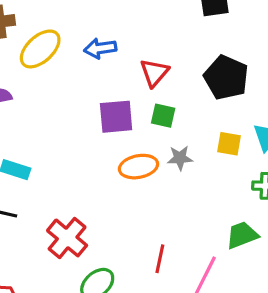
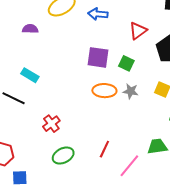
red triangle: (154, 73) -> (138, 31), moved
red cross: (67, 238) -> (51, 124), size x0.7

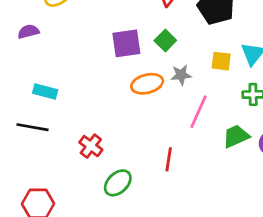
green square: (126, 63) -> (165, 40), turned 35
pink line: (129, 166) -> (199, 112), moved

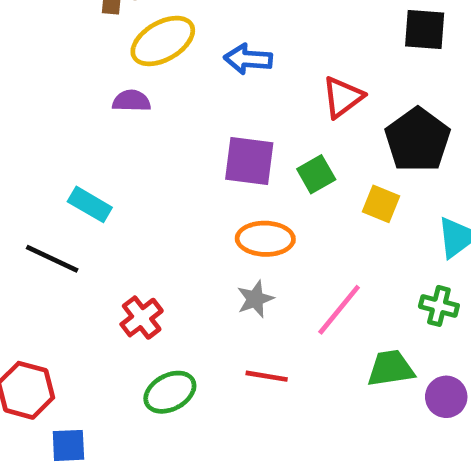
purple semicircle: (28, 31) -> (131, 101), moved
yellow square: (221, 61) -> (381, 204), moved
gray star: (181, 75) -> (255, 299), moved, turned -30
red line: (169, 159) -> (267, 376), turned 75

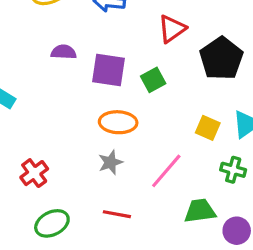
purple semicircle: (131, 101) -> (64, 52), moved
yellow square: (381, 204) -> (208, 128), moved

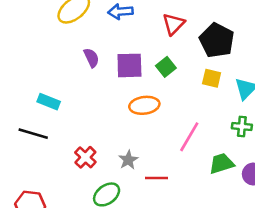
purple semicircle: (64, 52) -> (91, 58), turned 72
yellow square: (208, 128) -> (212, 78), moved
gray star: (110, 162) -> (128, 160), moved

